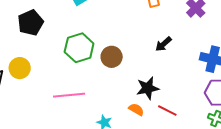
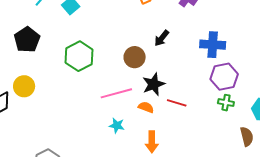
brown circle: (112, 57) -> (135, 57), moved
pink line: (69, 95) -> (116, 93), moved

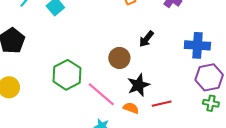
green hexagon: (79, 56) -> (67, 75), moved
pink line: (116, 93) -> (101, 94), turned 56
red line: (177, 103) -> (162, 104), turned -30

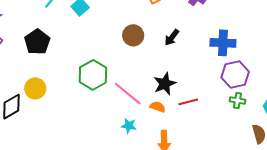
brown circle: (119, 58) -> (133, 35), moved

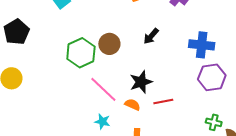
brown circle: (133, 35) -> (109, 44), moved
green hexagon: (93, 75) -> (81, 53), moved
green cross: (237, 100) -> (214, 122), moved

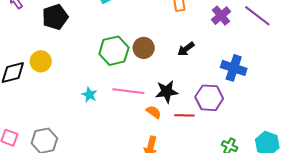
purple hexagon: (212, 77) -> (209, 98), moved
pink line: (103, 89) -> (128, 91), turned -48
cyan star: (102, 122) -> (89, 95), moved

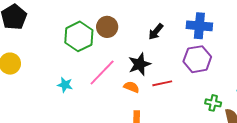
black arrow: (186, 49) -> (156, 32), moved
pink line: (128, 91) -> (102, 73), turned -40
purple hexagon: (209, 98) -> (197, 59), moved

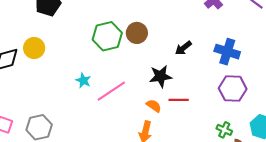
purple hexagon: (197, 59) -> (233, 89), moved
pink line: (102, 73) -> (111, 91), moved
orange semicircle: (131, 87) -> (154, 106), moved

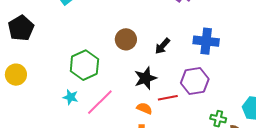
brown circle: (137, 33) -> (126, 39), moved
green hexagon: (107, 36) -> (84, 65), moved
purple hexagon: (233, 89) -> (195, 81), moved

